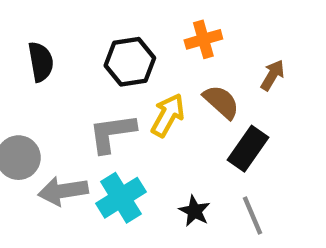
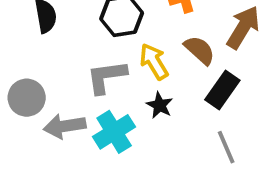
brown arrow: (273, 75) -> (243, 27), size x1.6
yellow arrow: (168, 115) -> (154, 62), turned -60
black star: (195, 211) -> (160, 105), moved

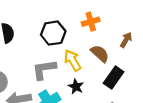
brown arrow: (243, 27) -> (126, 40), size x0.6

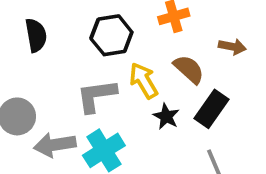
brown arrow: (126, 40) -> (232, 47), turned 70
black star: (76, 87) -> (166, 116), moved

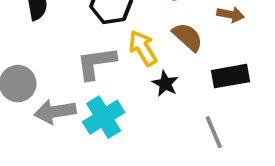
black rectangle: (211, 109) -> (231, 76), moved, turned 45

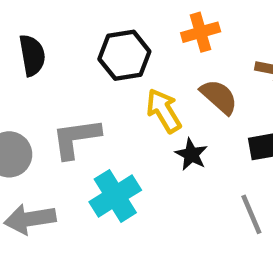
gray L-shape: (96, 63) -> (76, 138), moved
gray arrow: (55, 112) -> (30, 219), moved

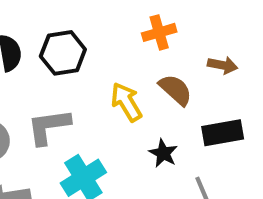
black hexagon: (124, 55) -> (63, 53), moved
black star: (191, 154) -> (163, 153), moved

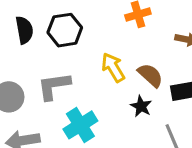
brown semicircle: (176, 90) -> (150, 75), moved

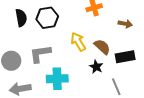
cyan cross: (80, 125) -> (57, 79), turned 30

